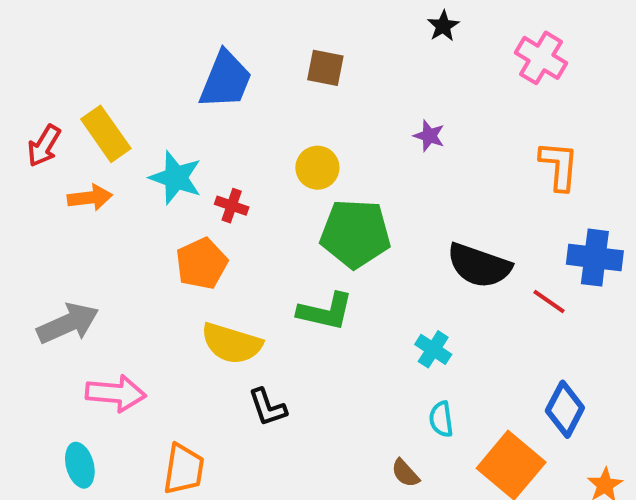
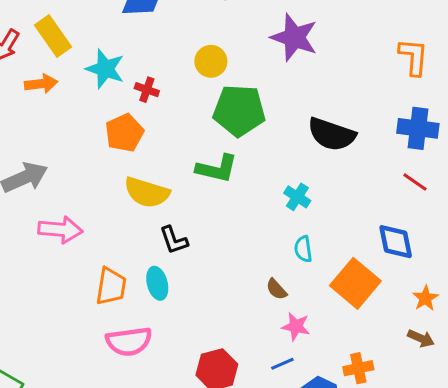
purple star: (429, 136) -> (294, 37), size x2.0
orange L-shape: (559, 166) -> (413, 57), moved
red line: (549, 301) -> (415, 182), moved
blue diamond: (565, 409) -> (396, 242), turned -39
cyan ellipse: (80, 465) -> (157, 283), moved

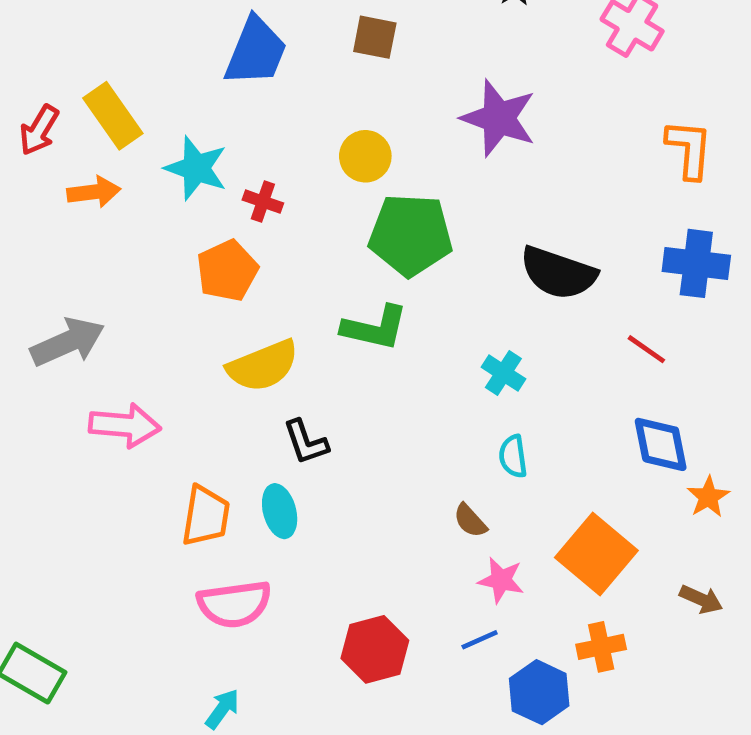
red line: (415, 182) -> (646, 349), moved
yellow semicircle: (147, 192) -> (263, 366), turned -39
orange square: (355, 283) -> (596, 554), moved
orange star: (425, 298) -> (708, 497), moved

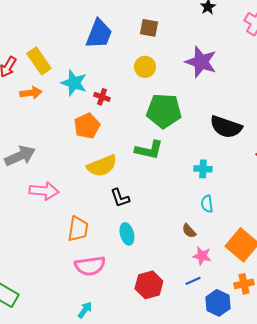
yellow circle: (365, 156) -> (145, 67), moved
cyan cross: (503, 373) -> (203, 169), turned -30
cyan ellipse: (280, 511) -> (127, 234), moved

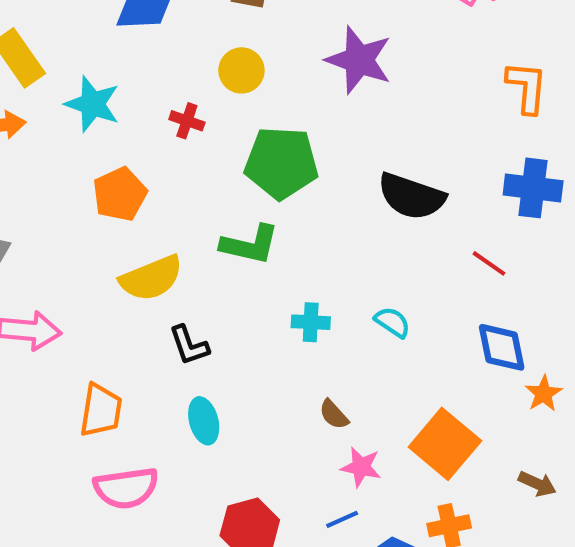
red cross: (102, 97) -> (187, 121), moved
cyan cross: (203, 169) -> (311, 322), moved
cyan semicircle: (207, 204) -> (393, 322), moved, turned 132

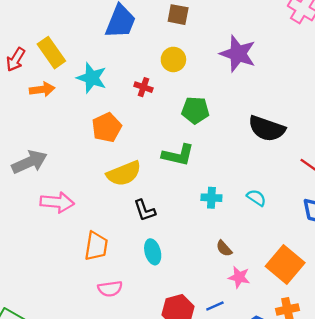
green pentagon: (281, 163) -> (195, 110), size x0.7
pink semicircle: (126, 488) -> (110, 289), size x0.7
blue line: (342, 519) -> (215, 306), moved

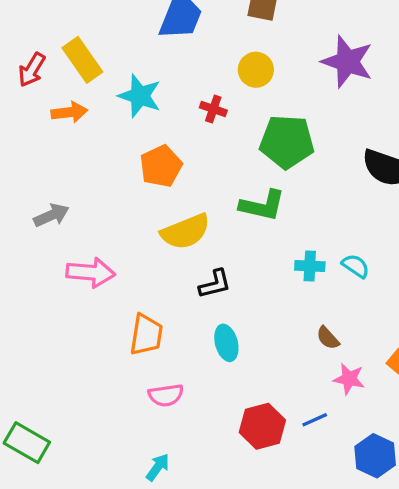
green pentagon: (195, 110) -> (287, 142), size x1.4
gray arrow: (29, 162) -> (51, 215), size x0.7
cyan semicircle: (256, 198) -> (356, 266), moved
black L-shape: (145, 210) -> (215, 284), turned -85

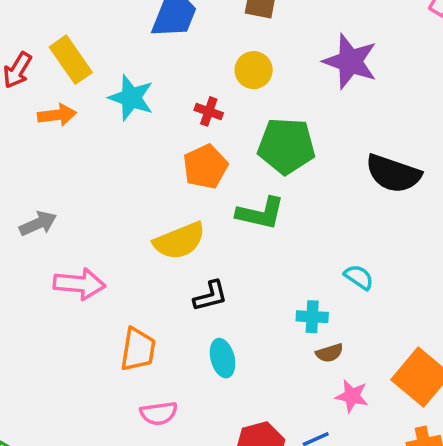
orange pentagon: (161, 166) -> (205, 167), moved
cyan cross: (310, 266) -> (312, 317), moved
brown semicircle: (328, 338) -> (329, 353), turned -65

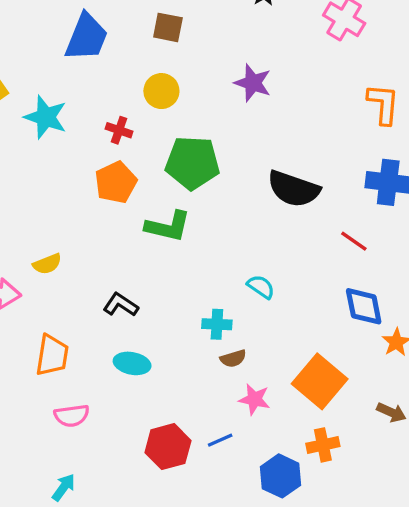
purple star: (350, 61) -> (253, 83), size x0.7
yellow semicircle: (179, 241) -> (47, 264), moved, size x0.6
black L-shape: (210, 296) -> (121, 305), turned -132
cyan ellipse: (223, 358) -> (132, 363), turned -64

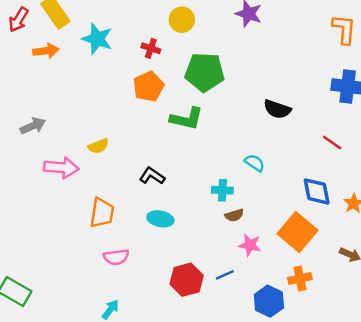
black semicircle: (294, 189) -> (277, 109), moved, size x0.7
red line: (354, 241) -> (332, 143), moved
blue diamond: (364, 306) -> (317, 191), moved

